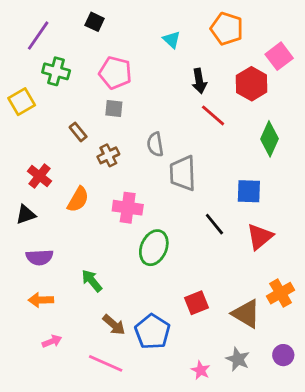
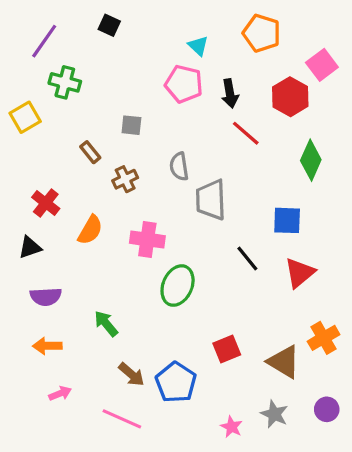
pink pentagon: (115, 73) -> (184, 84), moved

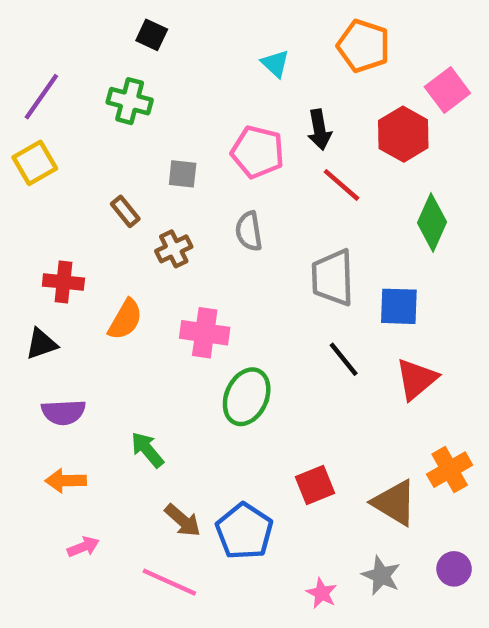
purple line: (44, 41) -> (41, 97), moved
green cross: (65, 82) -> (130, 101), moved
pink pentagon: (184, 84) -> (258, 152), moved
gray trapezoid: (211, 200) -> (333, 278), moved
red cross: (46, 203) -> (63, 282), turned -32

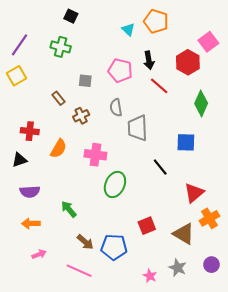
orange pentagon: (364, 46) -> (156, 21), moved
gray trapezoid: (333, 278) -> (138, 128), moved
red triangle: (417, 379) -> (194, 193), moved
blue pentagon: (244, 531) -> (114, 247), turned -30

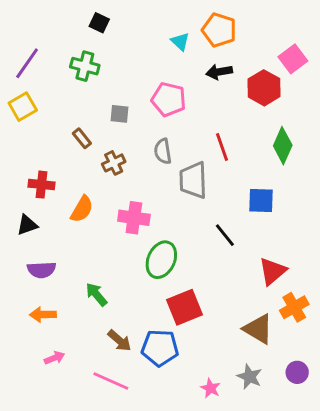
black arrow: (149, 60) -> (219, 72), moved, turned 90
red line: (159, 86) -> (222, 147), moved, turned 30
red square: (147, 226) -> (184, 307), moved, size x1.4

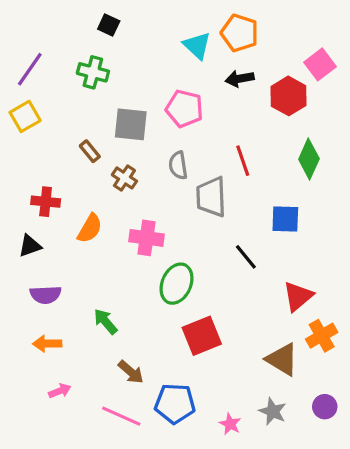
cyan triangle: (180, 42) -> (197, 45), size x1.4
gray square: (119, 114) -> (131, 124), size x1.6
brown cross: (114, 163) -> (124, 178), turned -30
blue pentagon: (160, 348) -> (175, 404), moved

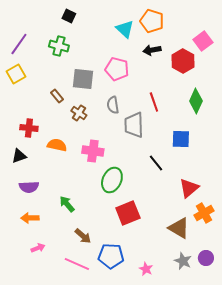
orange semicircle: (90, 228) -> (57, 145), turned -108
gray star: (273, 411) -> (183, 261), moved

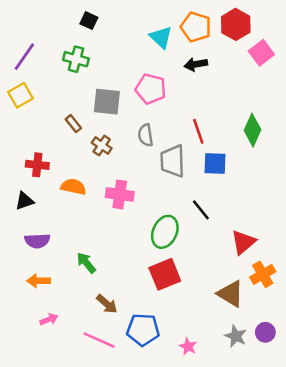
red hexagon: (183, 61) -> (236, 24), moved
blue square: (181, 139) -> (215, 164), moved
green ellipse: (112, 180) -> (165, 232), moved

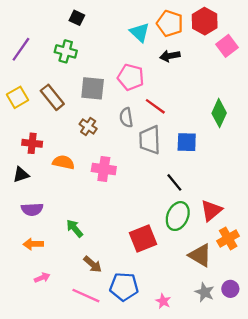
yellow square: (21, 95) -> (18, 97), moved
brown rectangle: (73, 124) -> (52, 97), moved, size x1.6
red line: (198, 131) -> (155, 106), moved, turned -35
green ellipse: (165, 232) -> (178, 216), moved

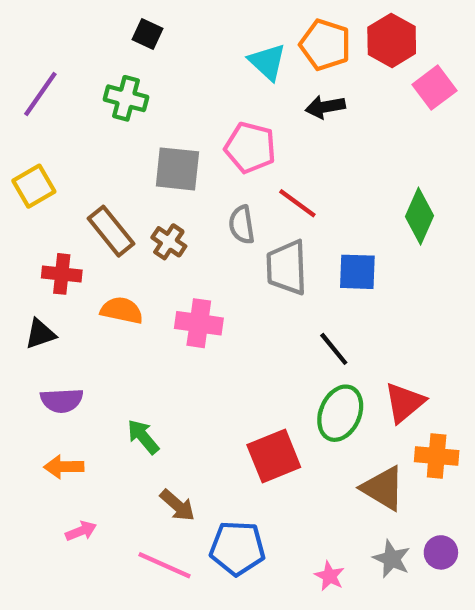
brown rectangle: (52, 97) -> (111, 231), moved
orange cross: (228, 238) -> (437, 456), turned 35
pink star: (163, 301) -> (330, 576), moved

